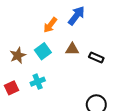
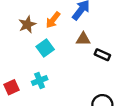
brown triangle: (72, 49) -> (83, 39), moved
brown star: (18, 55) -> (27, 24), moved

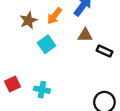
cyan cross: (40, 80) -> (42, 90), moved, turned 32

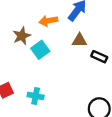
orange arrow: (54, 16) -> (48, 21), turned 42
brown star: (28, 20) -> (22, 36), moved

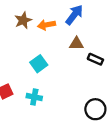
brown star: (22, 36) -> (23, 20), moved
cyan square: (40, 50) -> (39, 64), moved

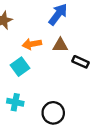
orange arrow: (46, 25) -> (32, 44), moved
black circle: (95, 109) -> (53, 113), moved

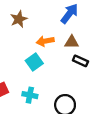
black rectangle: (80, 62) -> (80, 61), moved

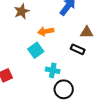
brown triangle: (72, 42) -> (87, 32), moved
cyan cross: (30, 95) -> (53, 70), moved

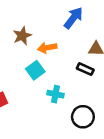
brown star: (22, 11) -> (22, 36), moved
black circle: (64, 89) -> (83, 117), moved

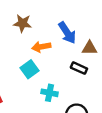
blue arrow: (73, 18) -> (67, 33), moved, turned 110
brown star: (22, 36) -> (22, 23), moved, turned 30

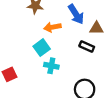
cyan cross: (50, 93) -> (51, 66), moved

